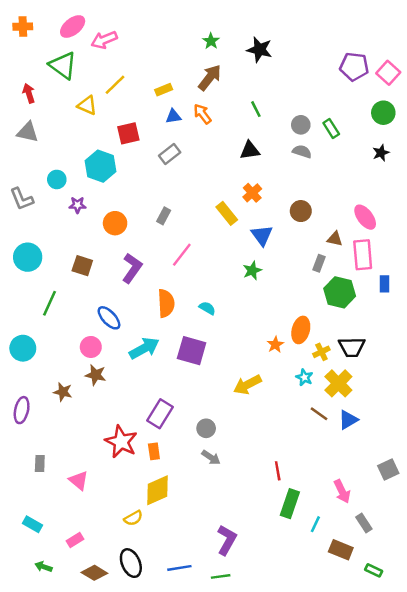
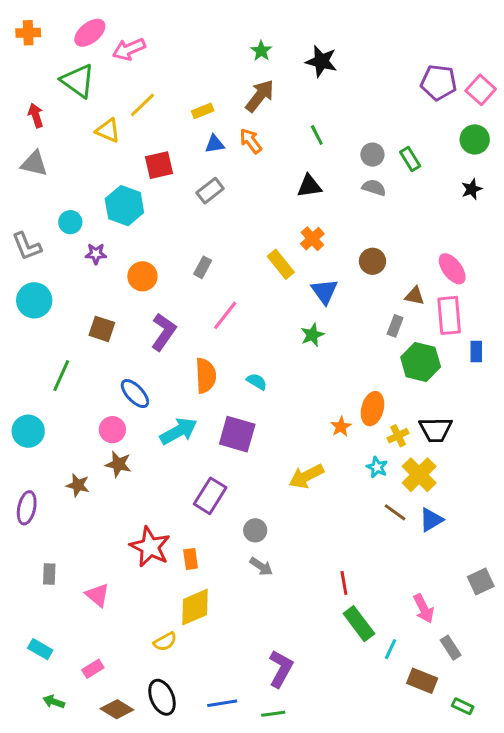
cyan circle: (28, 257) -> (34, 300), moved
purple rectangle: (160, 414) -> (210, 496), moved
green rectangle: (290, 504) -> (359, 624), turned -56

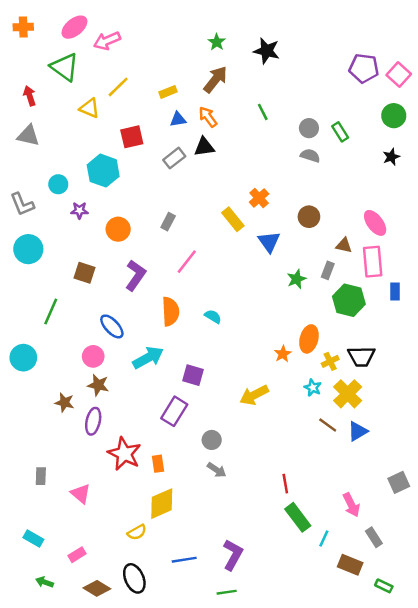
black triangle: (309, 186) -> (204, 147), moved
green star: (312, 335) -> (296, 279), moved
purple square: (237, 434) -> (193, 375), moved, size x0.7
purple ellipse: (27, 508) -> (93, 421), moved
blue line: (222, 703) -> (184, 560), moved

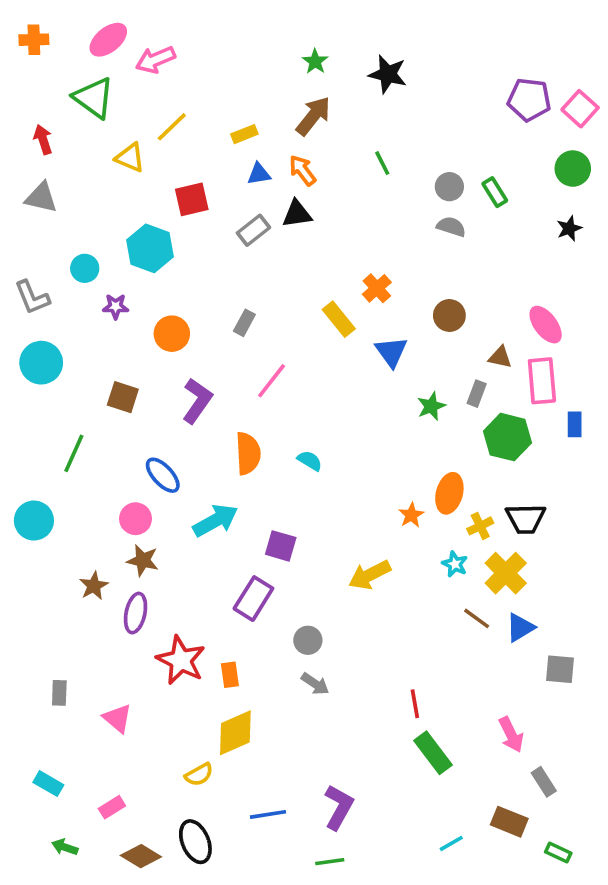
brown star: (64, 403) -> (94, 586), turned 30
gray square: (399, 482) -> (560, 669), moved, turned 30
cyan line: (324, 538) -> (451, 843), moved, turned 35

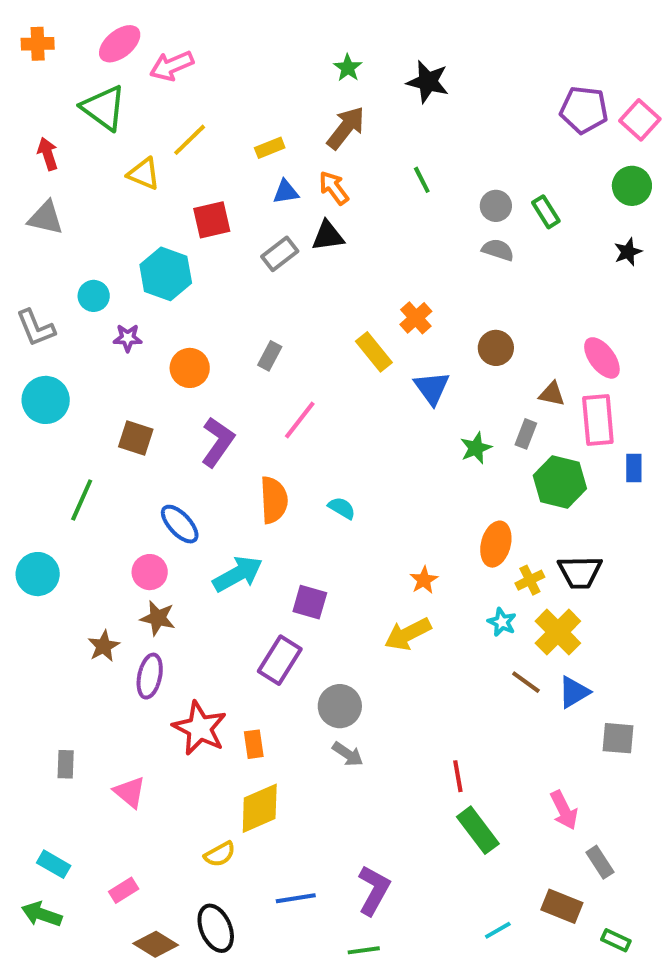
orange star: (411, 515) -> (424, 580), moved
gray circle: (308, 640) -> (340, 706), size x1.4
green arrow: (65, 847) -> (42, 914), moved, size x1.4

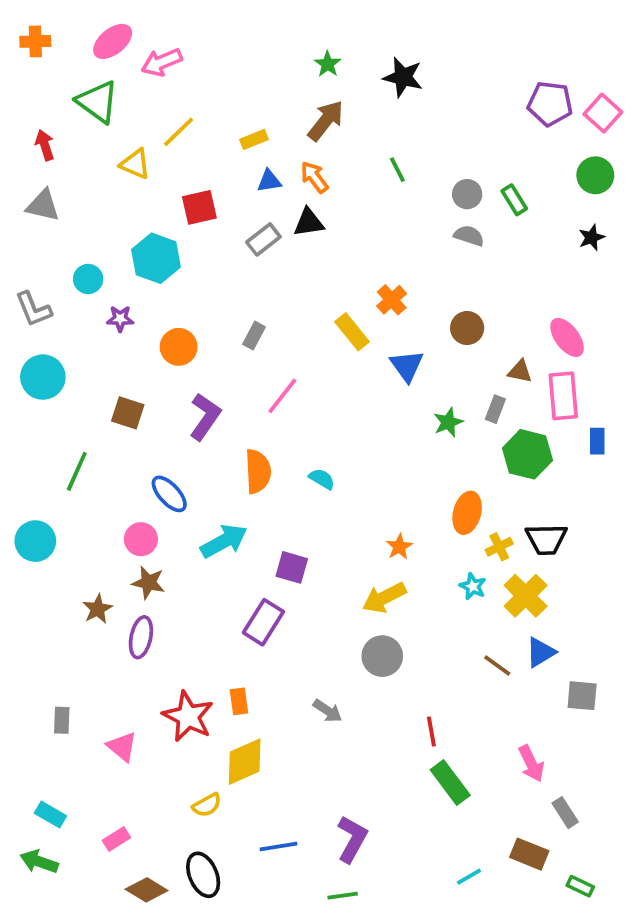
brown line: (526, 682) -> (497, 666), moved
gray circle: (340, 706) -> (382, 656), moved
red star: (200, 728) -> (188, 716), moved

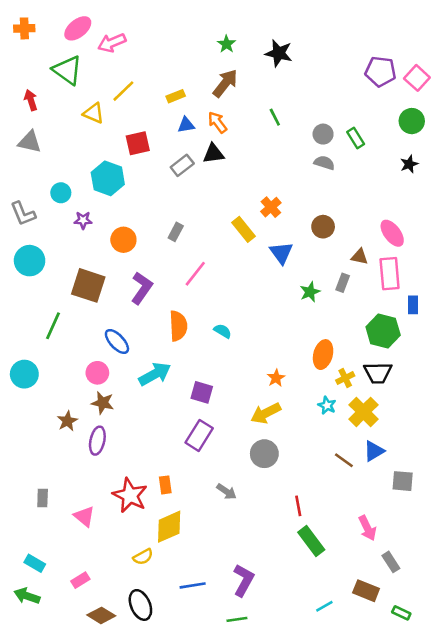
brown square: (128, 413) -> (88, 285), size x1.5
green hexagon: (527, 454) -> (383, 331), moved
purple rectangle: (263, 622) -> (199, 435), moved

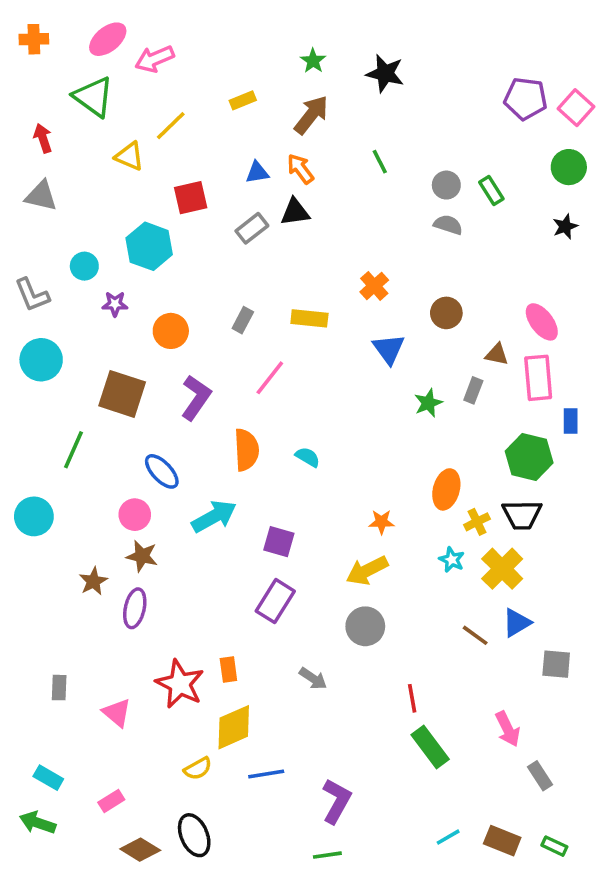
yellow rectangle: (176, 96) -> (243, 100), moved
yellow rectangle: (243, 229) -> (309, 318), moved, turned -45
orange star: (276, 378) -> (381, 522), turned 30
blue line: (193, 585) -> (266, 774), moved
brown rectangle: (366, 591) -> (502, 841), moved

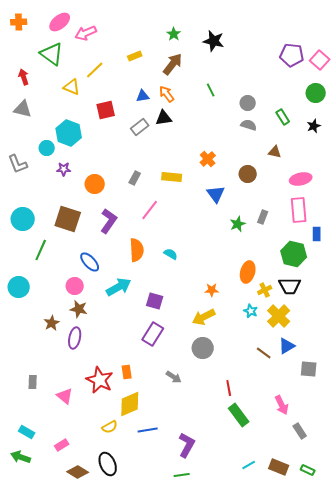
green rectangle: (491, 190) -> (283, 117), moved
cyan hexagon: (149, 246) -> (69, 133), moved
pink ellipse: (542, 322) -> (301, 179), turned -65
brown triangle: (497, 354) -> (275, 152), moved
cyan circle: (41, 360) -> (23, 219), moved

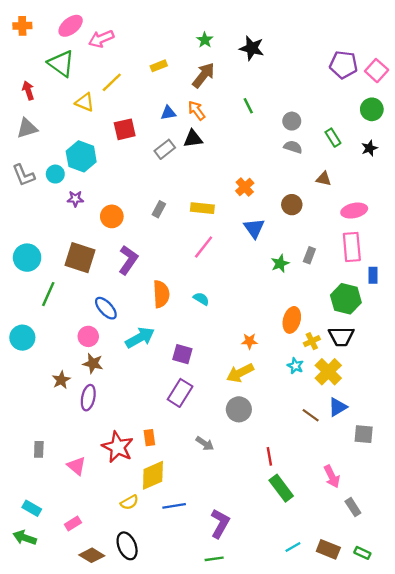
gray triangle: (23, 109) -> (27, 128), turned -30
gray L-shape: (18, 164) -> (24, 175), moved
pink line: (150, 210) -> (204, 247), moved

